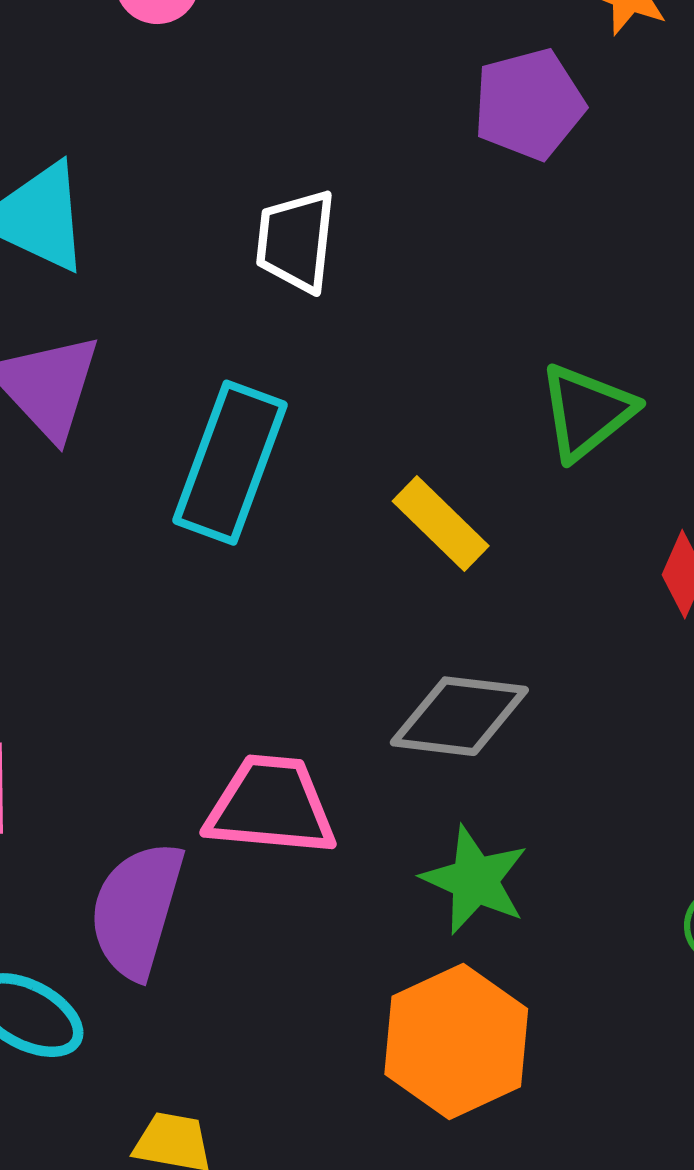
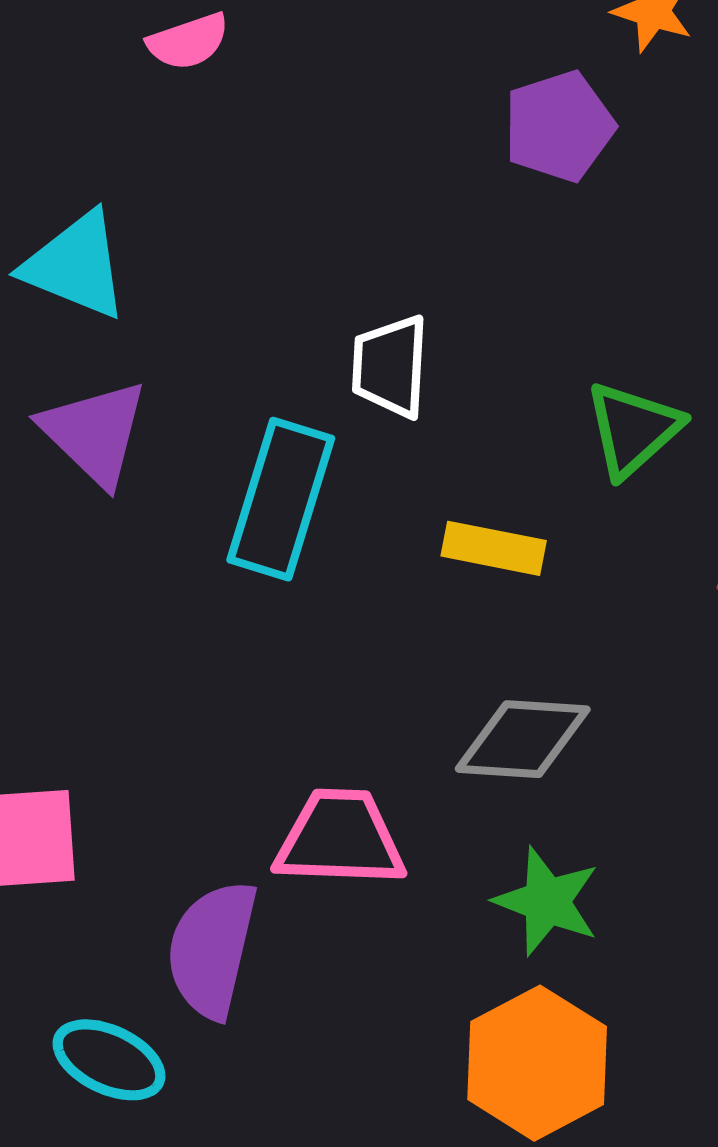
white trapezoid: (296, 241) -> (390, 366), moved
yellow rectangle: (441, 523) -> (494, 548), turned -30

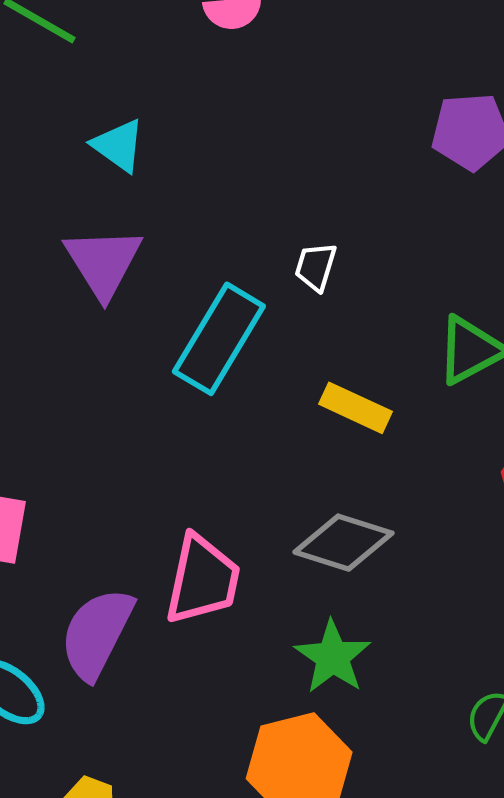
cyan triangle: (76, 265) -> (118, 145), size x0.7
white trapezoid: (390, 366) -> (316, 267), size x0.7
pink trapezoid: (340, 838) -> (202, 580), turned 86

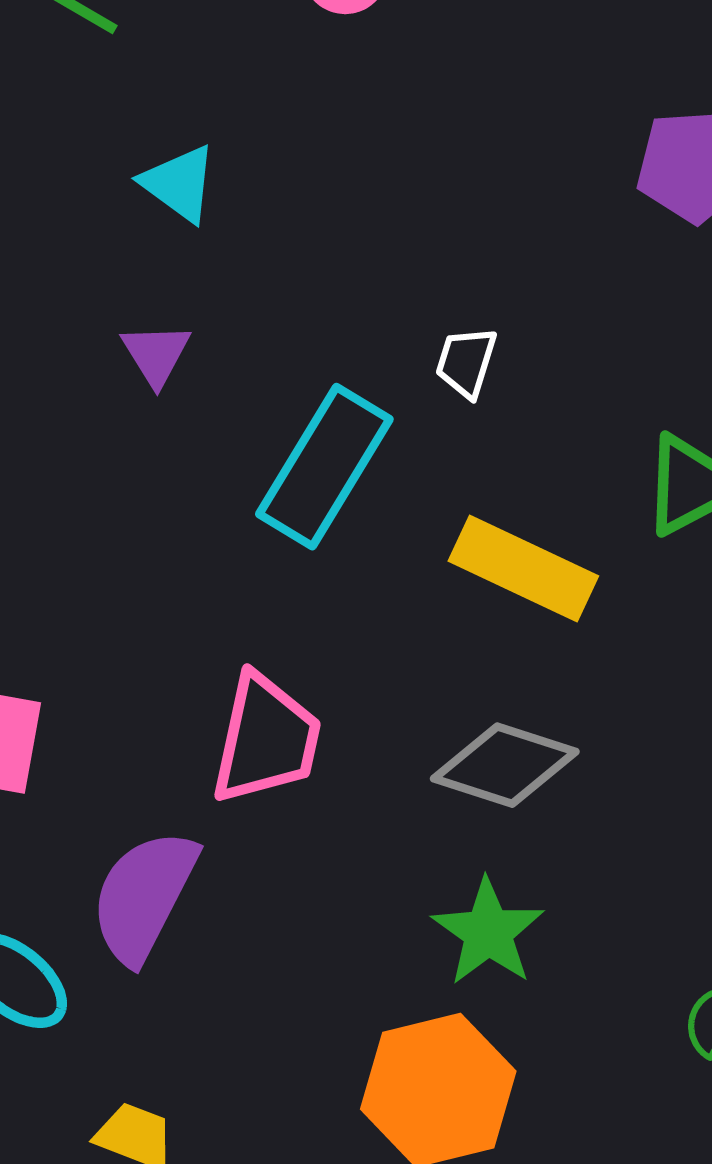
purple triangle: (103, 262) -> (156, 354), size x0.6
yellow rectangle: (356, 408) -> (523, 569), size x1.4
pink trapezoid: (202, 580) -> (266, 739), moved

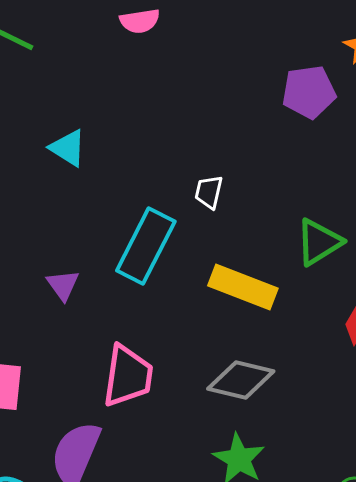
cyan triangle: (179, 183) -> (68, 148), moved
purple triangle: (156, 354) -> (63, 285), moved

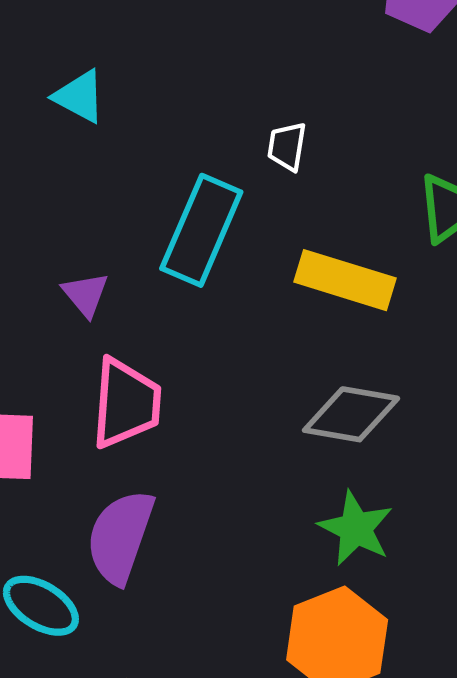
pink trapezoid: (128, 376) -> (126, 403), moved

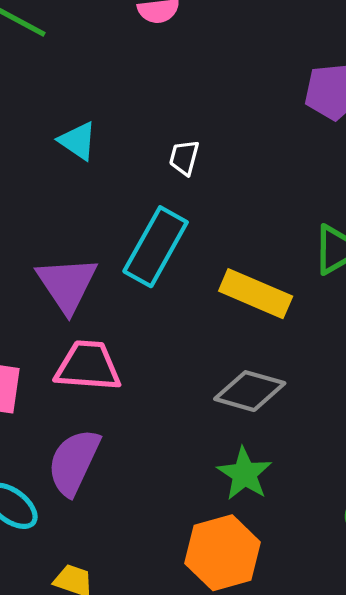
white trapezoid: (287, 146) -> (184, 158), moved
purple triangle: (85, 294) -> (67, 284), size x1.8
pink trapezoid: (126, 403) -> (88, 366), turned -96

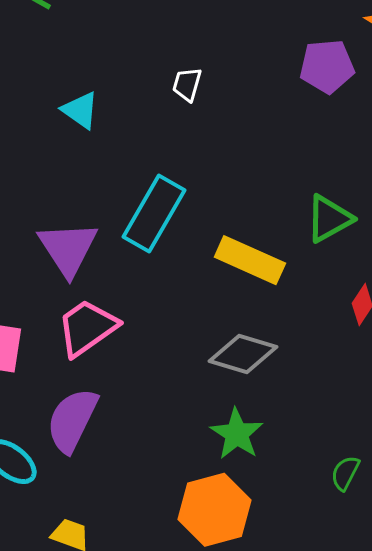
white trapezoid: (184, 158) -> (187, 84), moved
pink trapezoid: (88, 366) -> (87, 328), turned -40

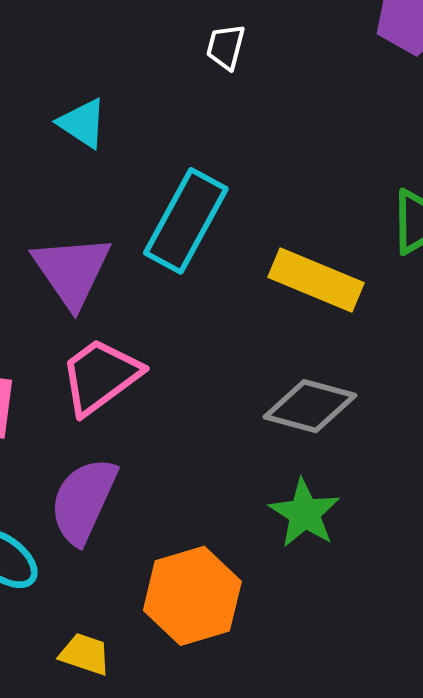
cyan triangle: (80, 110) -> (82, 123), moved
orange hexagon: (215, 510) -> (192, 596), moved

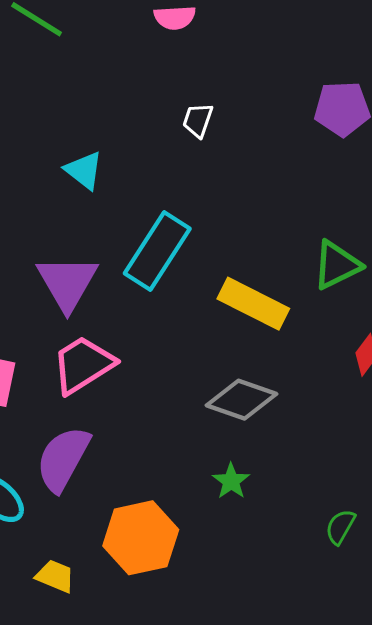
green star: (304, 513) -> (231, 481), size x0.7

